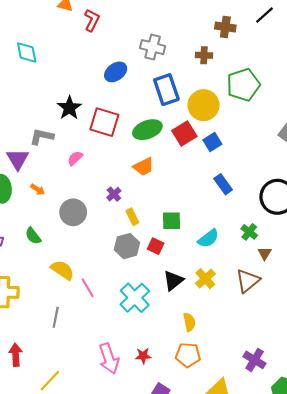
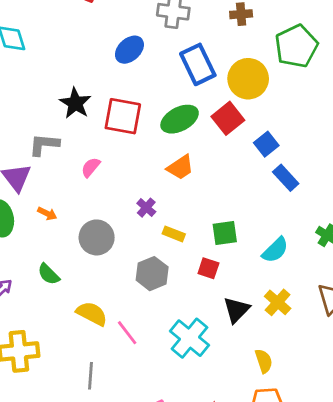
blue square: (212, 142) -> (266, 144), moved
yellow rectangle: (132, 217) -> (174, 234), turned -35
gray hexagon: (127, 246) -> (152, 274), moved

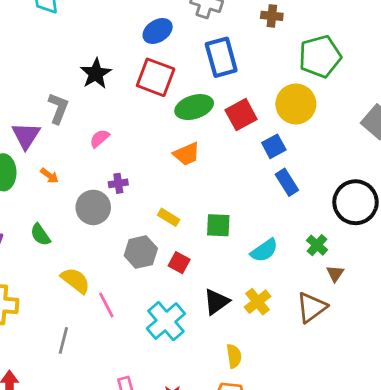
yellow circle: (248, 79) -> (296, 104), moved
red square: (123, 116) -> (156, 77), moved
gray L-shape: (44, 145) -> (58, 108), turned 96
purple cross: (146, 208) -> (118, 183), moved, turned 30
red square: (208, 268) -> (179, 263), moved

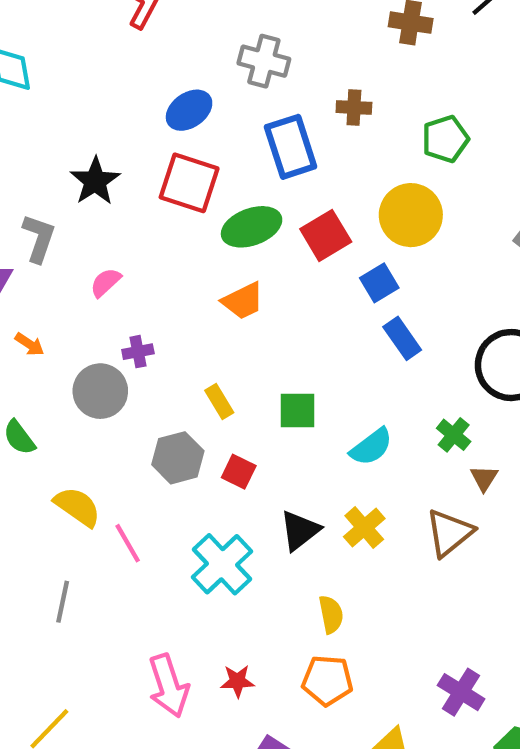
brown cross: (272, 16) -> (354, 107), moved
green pentagon: (320, 56) -> (445, 139), size x0.7
yellow rectangle: (169, 217) -> (219, 401), turned 30

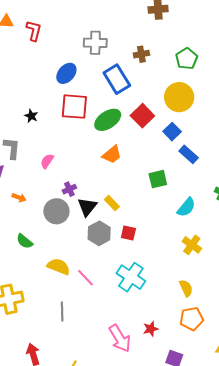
black star: (95, 181) -> (31, 116), size x0.6
green square: (297, 410) -> (158, 179), moved
black triangle: (300, 530) -> (87, 207), moved

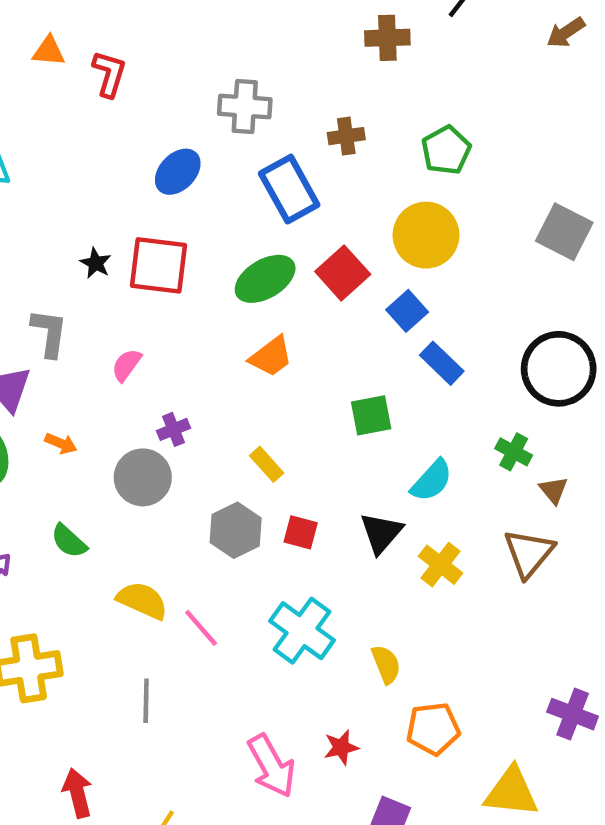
red square: (74, 107) -> (159, 265), moved
black triangle: (87, 207) -> (381, 533), moved
yellow semicircle: (186, 288) -> (386, 664), moved

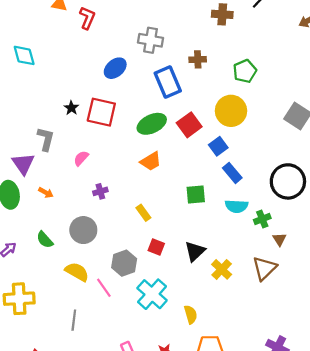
green cross: (514, 452) -> (262, 219), turned 35
gray circle: (143, 477) -> (83, 230), moved
cyan semicircle: (432, 481) -> (237, 206), moved, turned 45
gray hexagon: (236, 530) -> (124, 263), moved

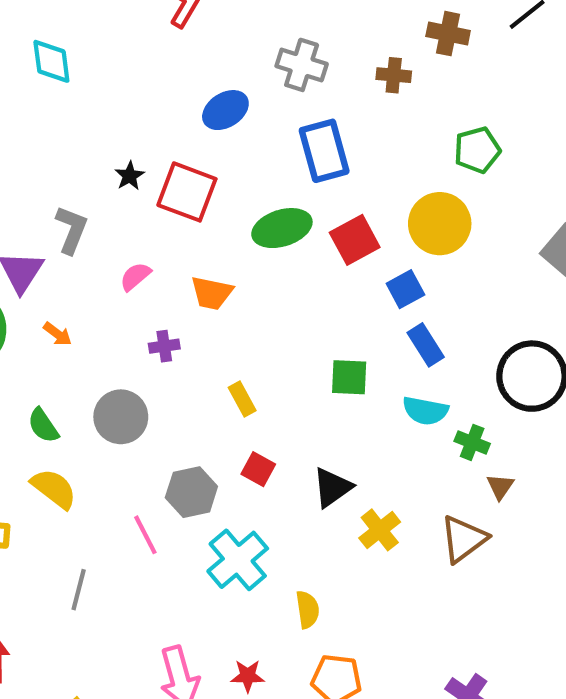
brown cross: (198, 59) -> (394, 75), moved
orange trapezoid: (151, 161) -> (212, 293), moved, turned 35
green cross: (262, 219) -> (472, 442), turned 35
yellow semicircle: (77, 272) -> (54, 489), moved

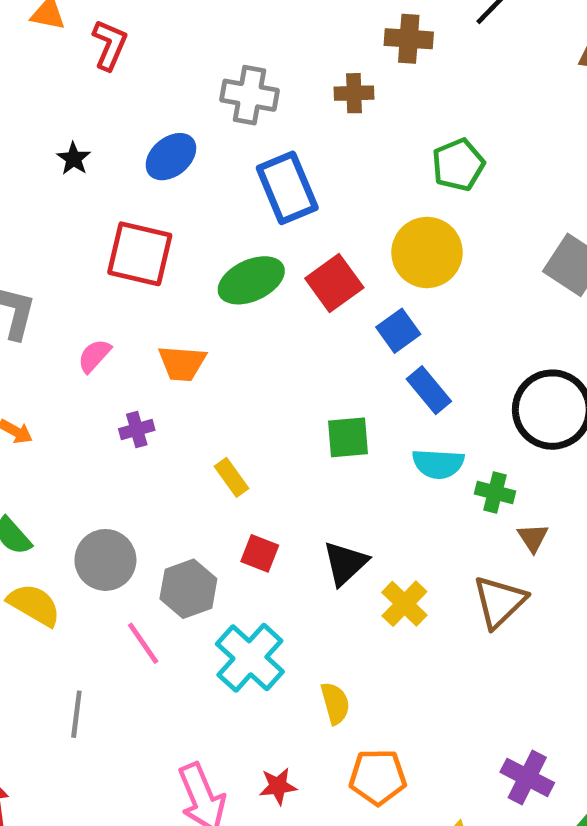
black star: (130, 176) -> (74, 159), moved
gray circle: (121, 417) -> (105, 560), moved

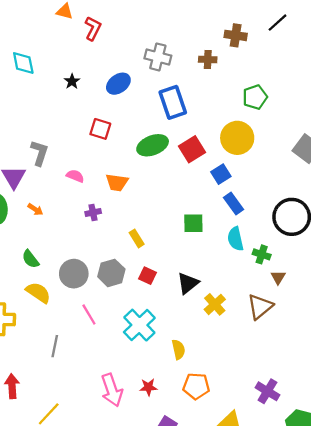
red square: (140, 254) -> (100, 129), size x0.7
pink semicircle: (94, 356) -> (75, 176), turned 66
cyan semicircle: (438, 464) -> (235, 239), turned 70
gray hexagon: (188, 589) -> (111, 273), moved

